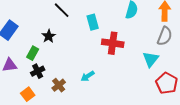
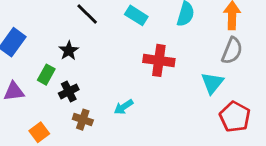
cyan rectangle: (93, 22) -> (136, 15), moved, turned -42
black cross: (38, 71) -> (69, 91), moved
brown cross: (59, 85) -> (83, 120), turned -32

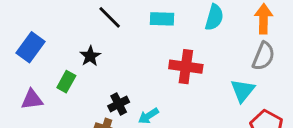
cyan rectangle: (136, 15) -> (162, 19), turned -30
black cross: (69, 91) -> (119, 104), moved

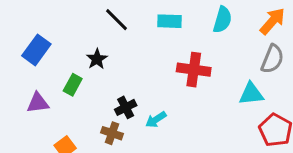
orange arrow: (264, 19) -> (272, 21), turned 40
cyan triangle: (243, 91) -> (251, 94), turned 45

